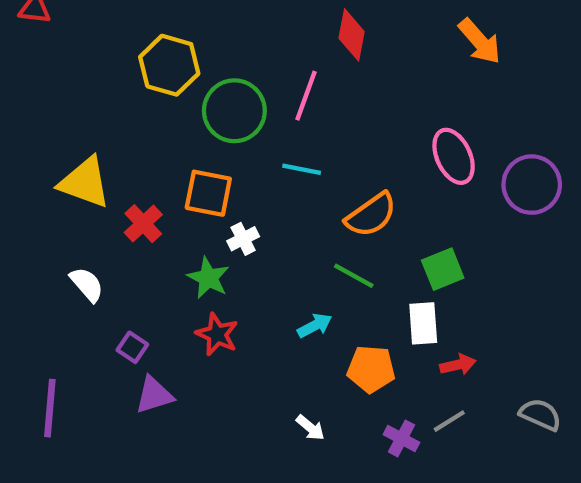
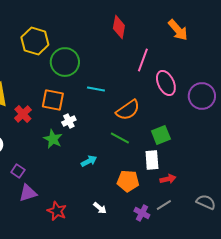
pink line: (306, 96) -> (143, 60), moved
cyan arrow: (315, 326) -> (89, 161), moved
red star: (217, 334) -> (57, 211), moved

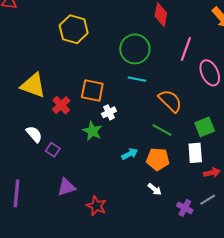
green circle: (65, 62) -> (135, 49), moved
orange semicircle: (128, 110) -> (170, 101), turned -100
purple square: (18, 171) -> (53, 150), moved
orange pentagon: (128, 181) -> (158, 159), moved
white arrow: (100, 208) -> (155, 189), moved

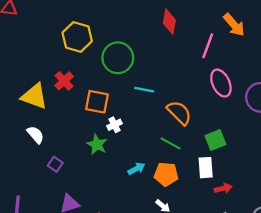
green circle: (135, 49) -> (118, 58), moved
pink line: (186, 49) -> (208, 46), moved
red cross: (61, 105) -> (64, 81), moved
white semicircle: (34, 134) -> (36, 135), moved

